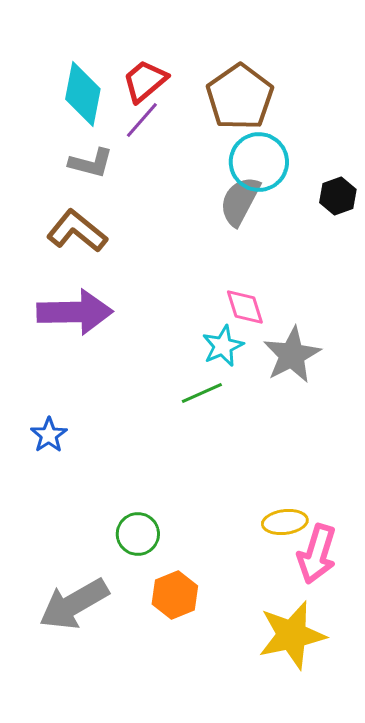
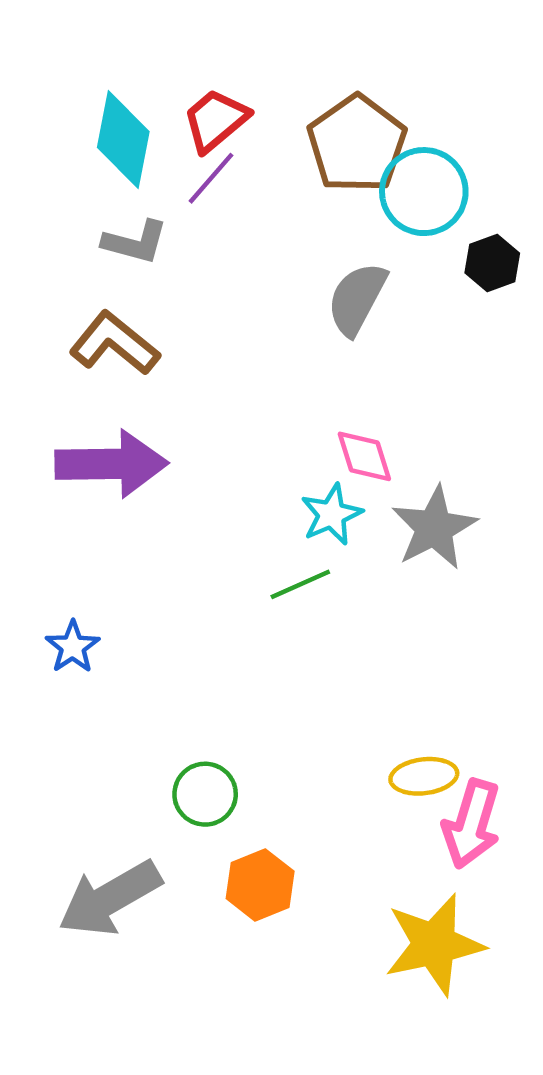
cyan circle: (259, 162) -> (424, 192), moved
black hexagon: (338, 196) -> (492, 263), moved

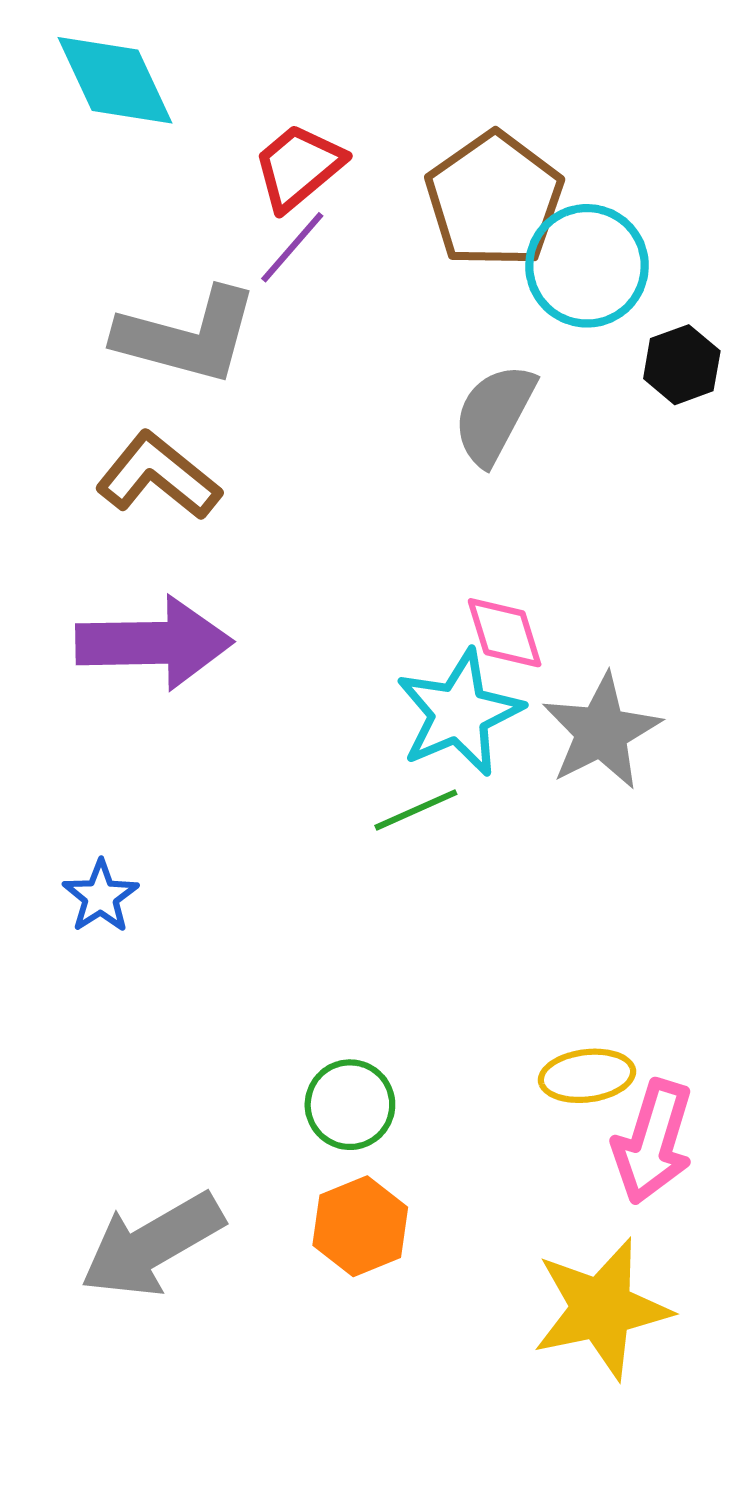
cyan diamond: (123, 139) -> (115, 80), moved, turned -36
gray L-shape: (135, 242) -> (187, 336), size x1.6
cyan star: (332, 514) -> (459, 713), size x1.5
green circle: (205, 794) -> (350, 1105), moved

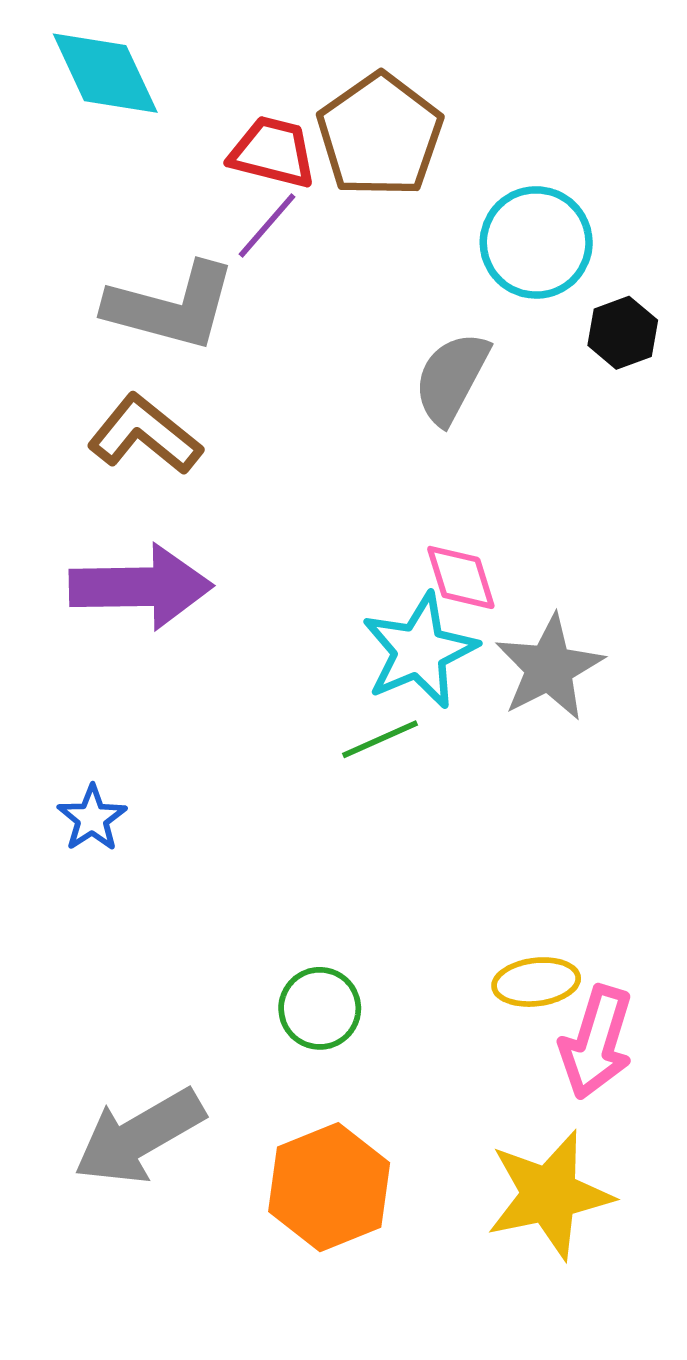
red trapezoid: (298, 167) -> (273, 152), turned 54
brown pentagon: (494, 200) -> (380, 135), moved
orange hexagon: (360, 1226) -> (329, 1187), moved, size x1.4

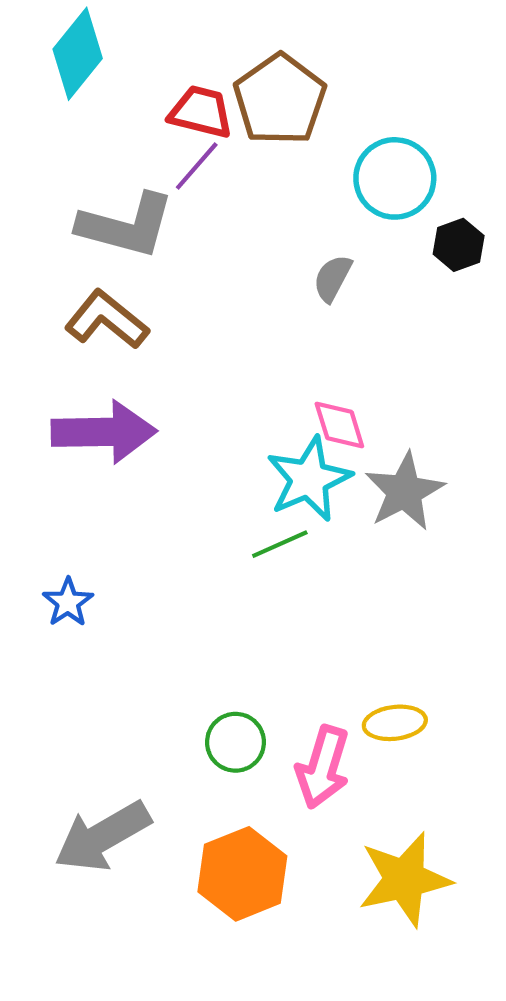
cyan diamond: (105, 73) -> (78, 54), turned 64
gray semicircle: (451, 378) -> (332, 278), size x0.7
pink arrow: (596, 1042) -> (323, 767), moved

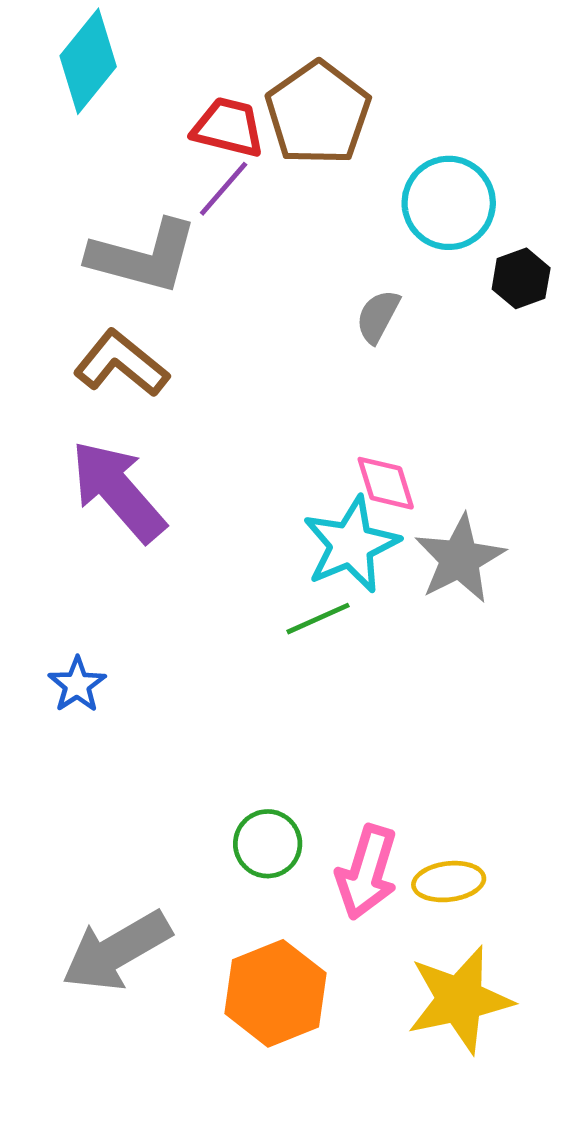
purple arrow: (104, 432) -> (118, 491), turned -130
yellow ellipse: (395, 723) -> (449, 882), moved

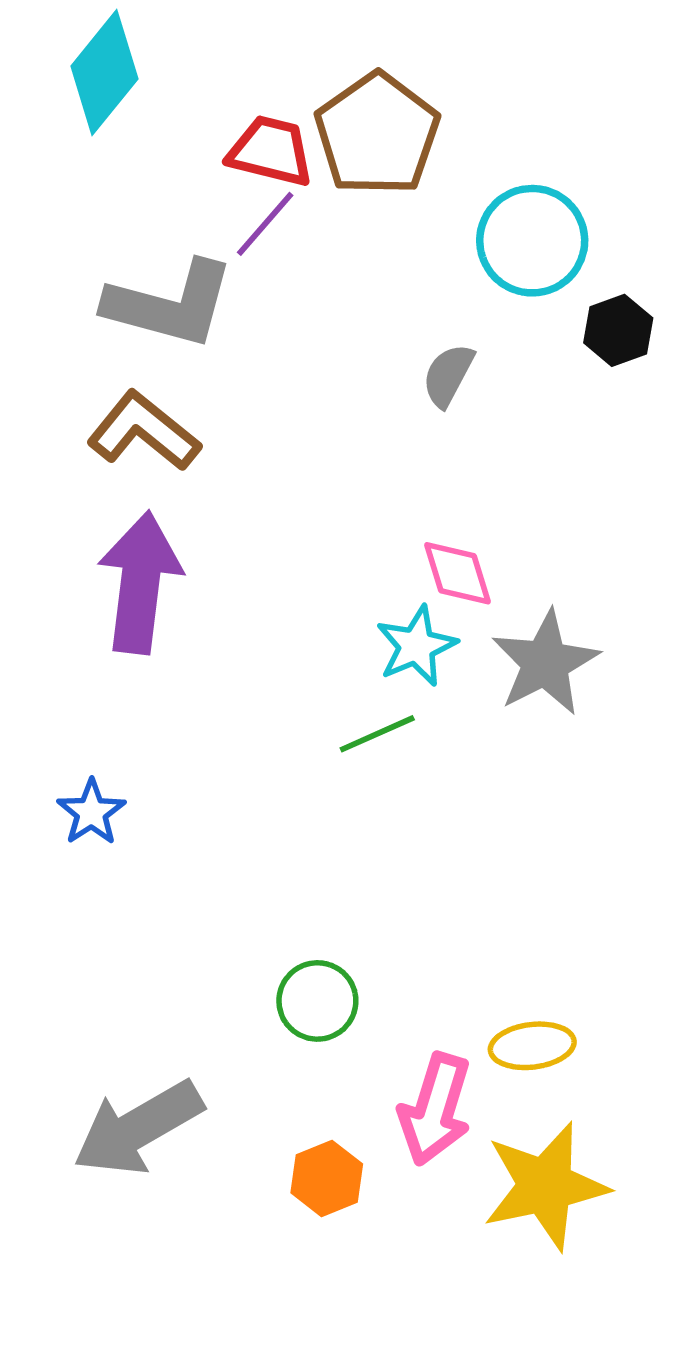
purple arrow: (118, 491) -> (140, 583), turned 48
cyan star: (351, 545) -> (416, 646), size x0.7
pink arrow: (367, 872) -> (435, 1109), moved
orange hexagon: (275, 993) -> (327, 1178), size x0.6

